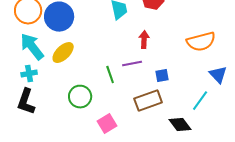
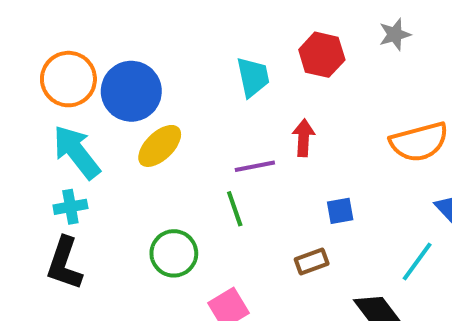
yellow ellipse: (63, 53) -> (160, 146), moved
purple line: (132, 64) -> (255, 166), moved
brown rectangle: (148, 101) -> (312, 261), size x0.6

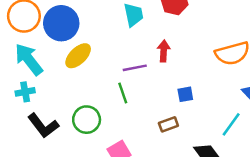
black L-shape: (64, 264) -> (43, 126), moved, turned -56

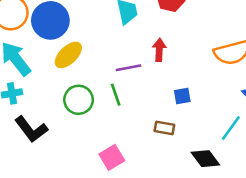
green circle: (87, 120) -> (79, 100), moved
brown rectangle: (168, 124) -> (164, 128), turned 30

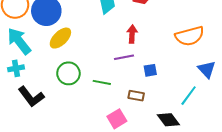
purple line: (128, 68) -> (124, 57), moved
green line: (116, 95) -> (102, 82), moved, turned -60
pink square: (112, 157) -> (117, 119), moved

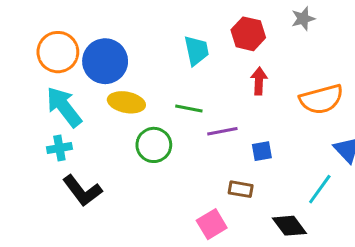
red arrow: (132, 34) -> (259, 81), moved
yellow ellipse: (60, 38) -> (126, 102), turned 55
green circle: (68, 73) -> (154, 145), moved
green line: (102, 82) -> (189, 108), moved

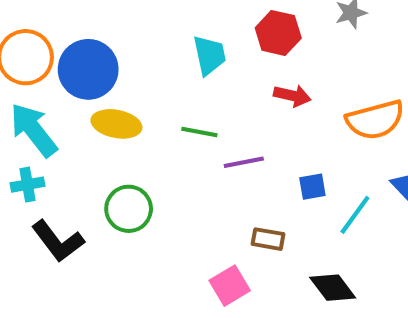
red arrow: (259, 81) -> (292, 96), turned 100
green circle: (154, 145) -> (129, 209), moved
blue square: (262, 151) -> (312, 187), moved
cyan line: (320, 189) -> (355, 215), moved

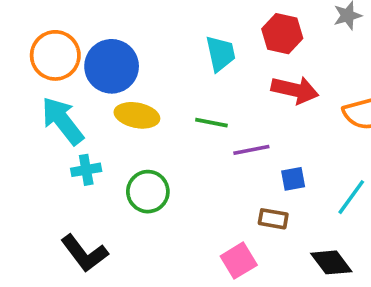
red arrow: (292, 96) -> (295, 90), size x1.4
cyan cross: (28, 185) -> (86, 170), moved
blue square: (312, 187) -> (293, 179), moved
black L-shape: (58, 241) -> (84, 253), moved

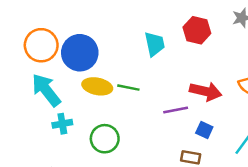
red arrow: (295, 90) -> (206, 91), moved
green line: (211, 123) -> (128, 88), moved
blue square: (293, 179) -> (204, 130), turned 35

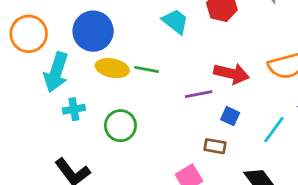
cyan trapezoid: (155, 44) -> (175, 21), turned -40
orange circle: (41, 45) -> (29, 34), moved
cyan arrow: (46, 90) -> (56, 72), turned -124

